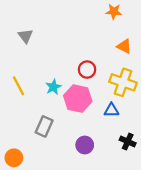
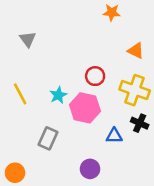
orange star: (114, 12) -> (112, 12), moved
blue triangle: (111, 110) -> (114, 136), moved
black cross: (128, 142) -> (140, 123), moved
purple circle: (85, 145) -> (90, 169), moved

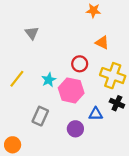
gray triangle: (28, 39) -> (32, 33), moved
orange triangle: (136, 51) -> (102, 43), moved
yellow line: (20, 94) -> (17, 79), turned 66
purple circle: (90, 169) -> (75, 129), moved

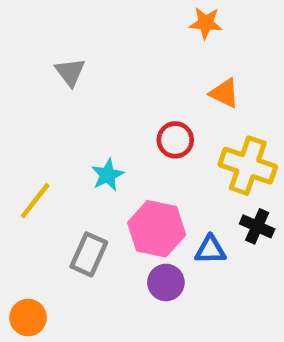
yellow line: (17, 79) -> (35, 201), moved
pink hexagon: (71, 90) -> (157, 229), moved

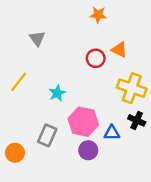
orange star: (206, 23) -> (98, 15), moved
red circle: (175, 140) -> (96, 58), moved
yellow line: (35, 201) -> (19, 82), moved
orange circle: (28, 318) -> (15, 153), moved

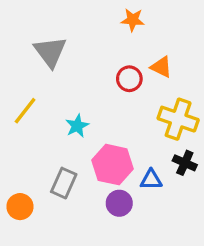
gray triangle: (37, 38) -> (50, 52), size x1.5

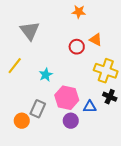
orange circle: (20, 207) -> (22, 121), moved

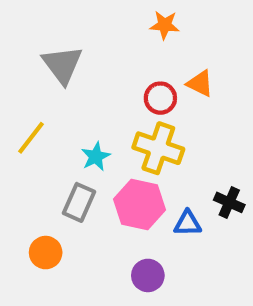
yellow cross: (106, 71) -> (158, 148), moved
gray rectangle: (38, 109) -> (79, 202), moved
purple circle: (71, 121) -> (148, 275), moved

